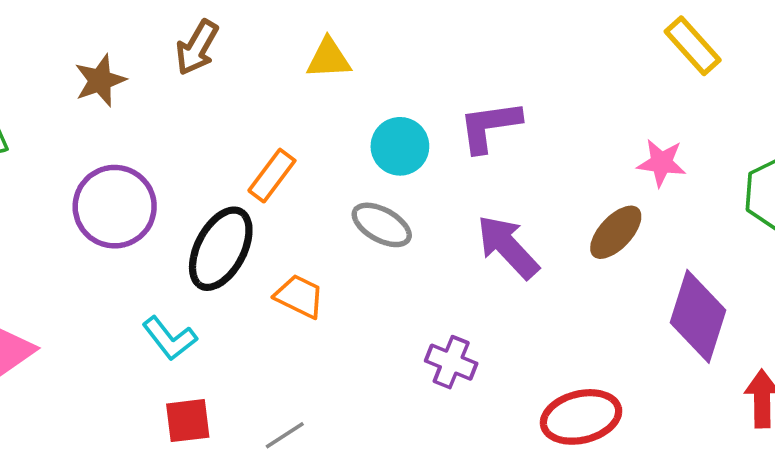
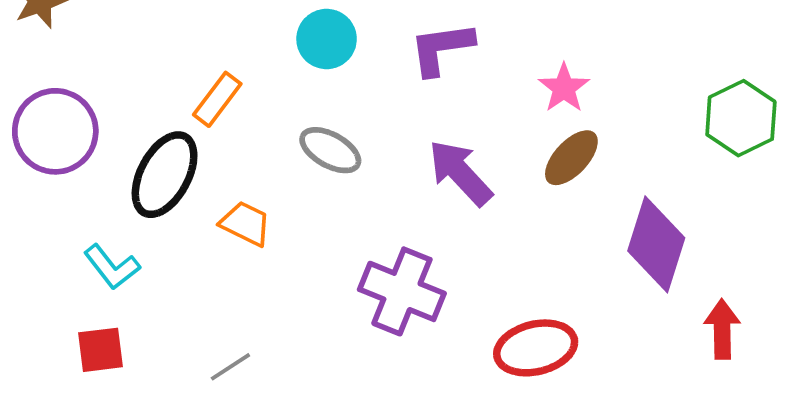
cyan circle: (400, 146) -> (327, 39), moved
pink star: (661, 163) -> (564, 88), moved, turned 30
purple cross: (451, 362) -> (402, 291), size x1.6
red square: (188, 421) -> (100, 350), moved

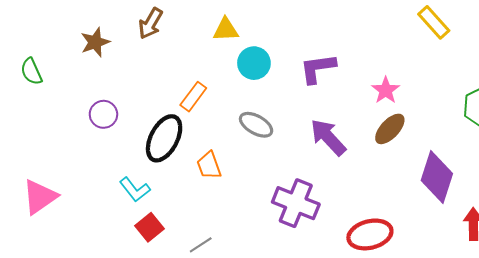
purple circle: (55, 131) -> (103, 114), size x0.6
orange trapezoid: (246, 224) -> (209, 166), turned -136
red square: (100, 350) -> (149, 227), moved, turned -32

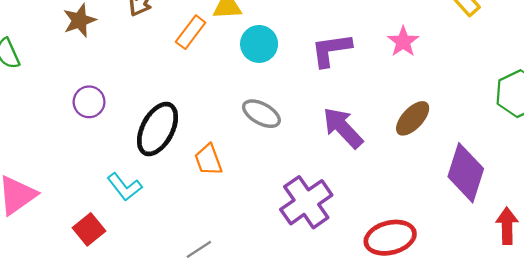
pink star: (386, 90) -> (403, 42), moved
orange rectangle: (193, 97) -> (191, 32), moved
purple cross: (296, 203) -> (306, 202), turned 33
red square: (149, 227) -> (89, 229), moved

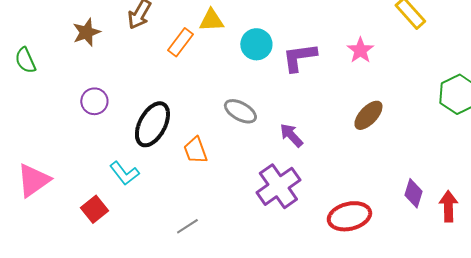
cyan circle: (259, 44) -> (256, 44), moved
purple arrow: (343, 128) -> (291, 135), moved, size x0.7
purple diamond: (466, 173) -> (413, 193), moved, size x0.6

